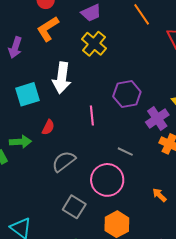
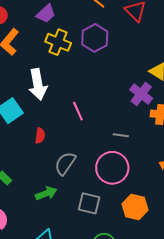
purple hexagon: (127, 94) -> (95, 38), moved
green arrow: (20, 142) -> (46, 193), moved

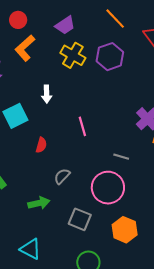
white arrow: (38, 84) -> (47, 94), size x0.6
gray semicircle: (65, 163) -> (62, 176), size x0.7

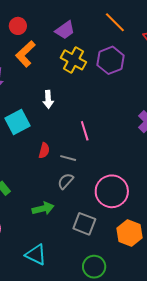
gray line: (121, 157) -> (68, 158), moved

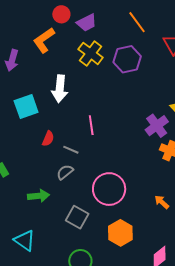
red circle: (18, 26) -> (61, 14), moved
white arrow: (48, 99) -> (60, 89), size x1.5

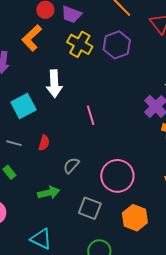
purple trapezoid: (87, 23) -> (71, 14), turned 55
red semicircle: (48, 139) -> (44, 143), moved
gray line: (71, 150) -> (14, 143), moved

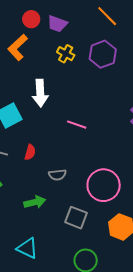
yellow cross: (80, 44) -> (66, 54), size x0.7
pink line: (91, 115) -> (77, 125), turned -54
gray semicircle: (71, 165) -> (57, 175), turned -138

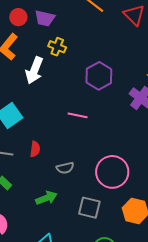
purple hexagon: (103, 54) -> (99, 76), moved
white arrow: (40, 93) -> (34, 70), moved, turned 32

